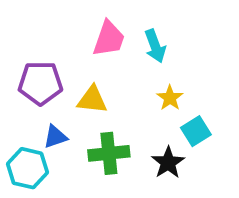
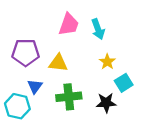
blue triangle: (55, 137) -> (35, 86), turned -35
black star: (168, 163) -> (106, 103), turned 30

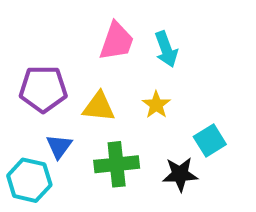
yellow star: (107, 62) -> (156, 105), moved

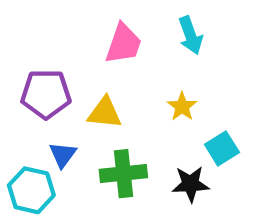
cyan arrow: (166, 49) -> (190, 35), moved
yellow star: (156, 105) -> (182, 107), moved

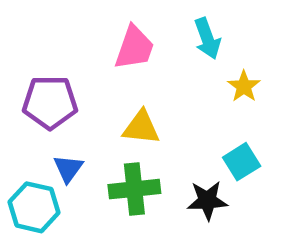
yellow star: (182, 107) -> (244, 86), moved
yellow triangle: (105, 113) -> (141, 127), moved

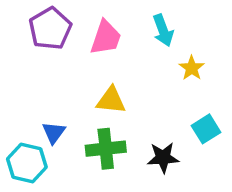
purple pentagon: (50, 102) -> (50, 29), moved, turned -30
cyan square: (242, 162) -> (206, 129), moved

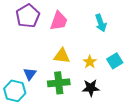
cyan arrow: (163, 30) -> (101, 23), moved
yellow star: (192, 68) -> (90, 62), moved
cyan square: (206, 129) -> (115, 61), moved

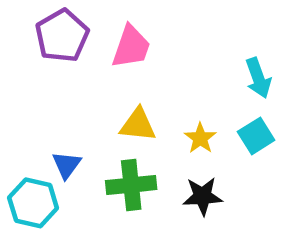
cyan arrow: (101, 23) -> (258, 78), moved

